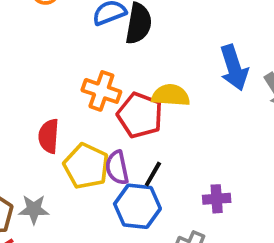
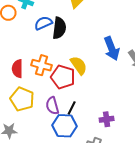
yellow semicircle: (171, 95) -> (79, 65), turned 54
red semicircle: (49, 136) -> (17, 69), moved
yellow pentagon: (86, 166) -> (22, 99), moved

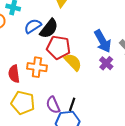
black semicircle: (59, 28) -> (49, 29), turned 40
red pentagon: (63, 77) -> (58, 47), moved
purple cross: (107, 119) -> (106, 63), moved, turned -32

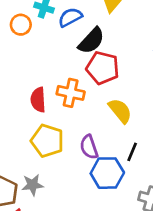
blue semicircle: (33, 26) -> (70, 17), moved
yellow semicircle: (73, 62) -> (120, 111), moved
black line: (72, 104) -> (132, 152), moved

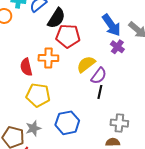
yellow semicircle: (120, 111) -> (86, 64), turned -78
purple semicircle: (89, 147) -> (99, 76), moved, turned -114
blue hexagon: (107, 173) -> (67, 123), moved

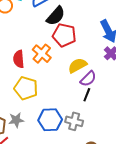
orange cross: (48, 58) -> (42, 54), turned 30
gray cross: (119, 123) -> (74, 121), moved

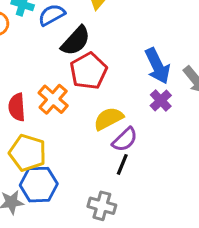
red pentagon: (64, 35) -> (89, 71), turned 30
blue hexagon: (50, 120) -> (39, 185), moved

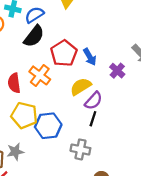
black semicircle: (76, 41) -> (34, 36), moved
blue arrow: (157, 66) -> (90, 57), moved, size x0.7
blue hexagon: (39, 185) -> (48, 126), moved

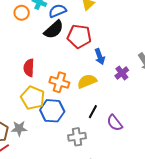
red pentagon: (64, 53) -> (79, 36), moved, turned 30
orange cross: (40, 75) -> (59, 82), moved, turned -30
purple semicircle: (93, 101) -> (115, 123), moved, turned 90
gray cross: (80, 149) -> (77, 137), turned -30

